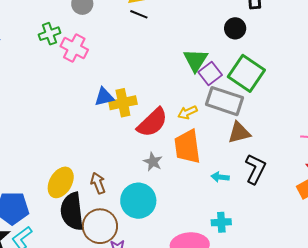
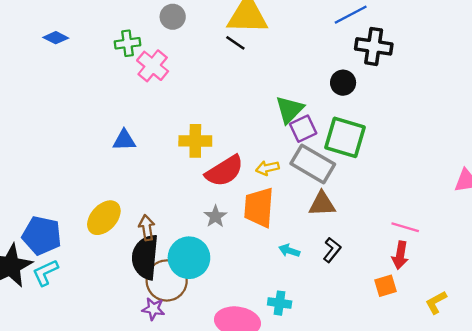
green square: (246, 73) -> (345, 137), turned -30
blue triangle: (104, 97) -> (124, 140), moved
black L-shape: (255, 169) -> (332, 250), size x0.7
black semicircle: (72, 211) -> (145, 257), moved
brown circle: (100, 226) -> (167, 280), moved

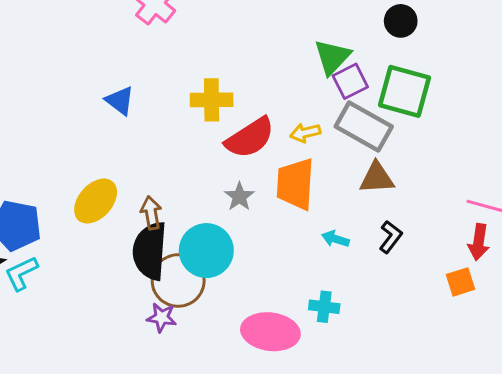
blue triangle: (124, 140) -> (120, 101), turned 40

